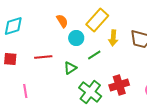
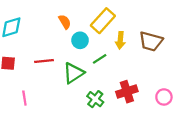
green triangle: (70, 68) -> (73, 73), size x1.5
green cross: (90, 92) -> (95, 99), size x0.7

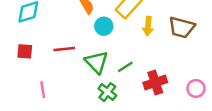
green line: (100, 59) -> (125, 67), moved
green triangle: (73, 73) -> (97, 62), turned -40
green cross: (95, 99) -> (107, 92), moved

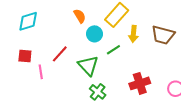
red line: (64, 49) -> (60, 54), turned -42
green line: (125, 67) -> (113, 50), moved
pink line: (43, 90) -> (41, 72), moved

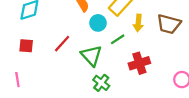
pink line: (41, 72) -> (17, 80), moved
red cross: (140, 83) -> (139, 63), moved

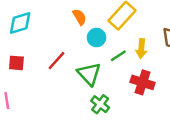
yellow arrow: (138, 23) -> (141, 48), moved
red cross: (139, 63) -> (143, 82), turned 36

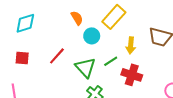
green line: (118, 56) -> (111, 61), moved

